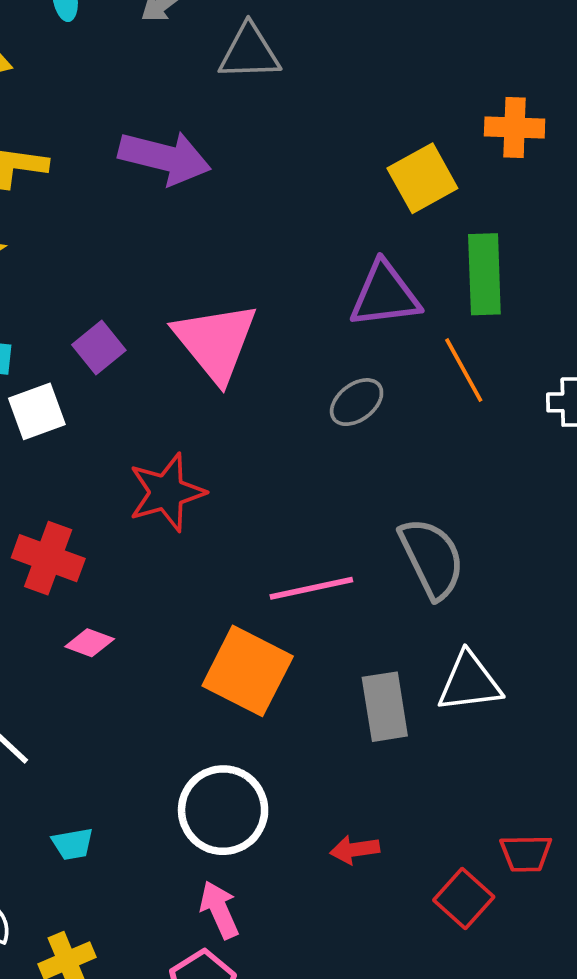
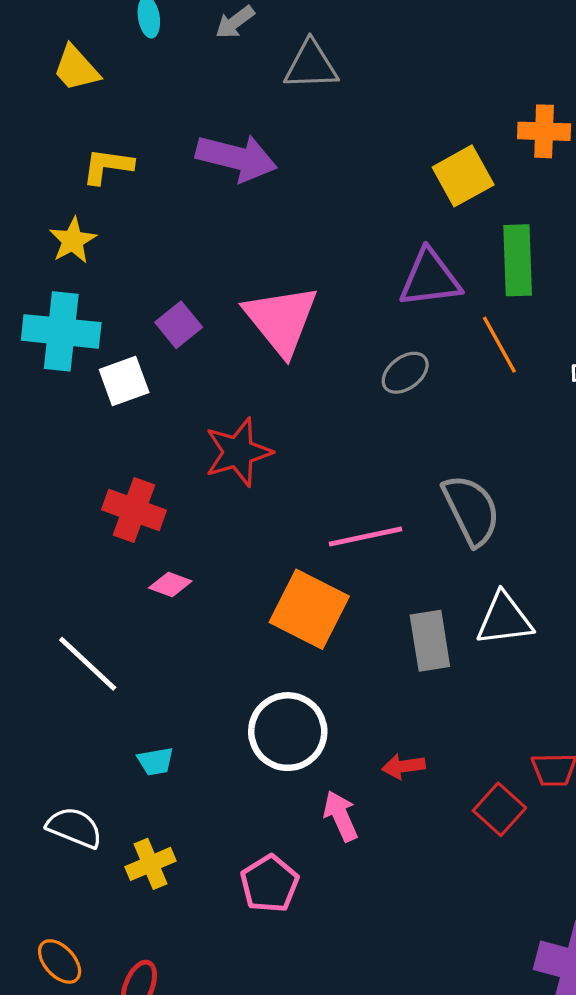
pink arrow: (219, 910) -> (341, 816), moved

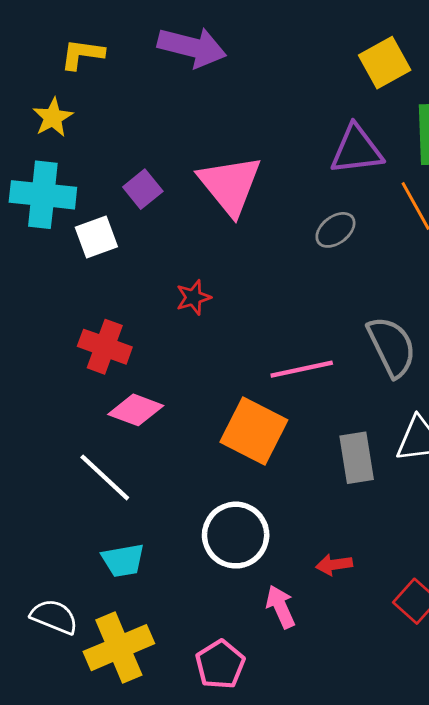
red star: (238, 452) -> (193, 297), size x0.6
pink diamond: (170, 584) -> (136, 410), size x1.5
white line: (88, 664) -> (105, 477), moved
cyan trapezoid: (155, 761) -> (123, 560), size x1.4
yellow cross: (150, 864) -> (119, 648), size x1.6

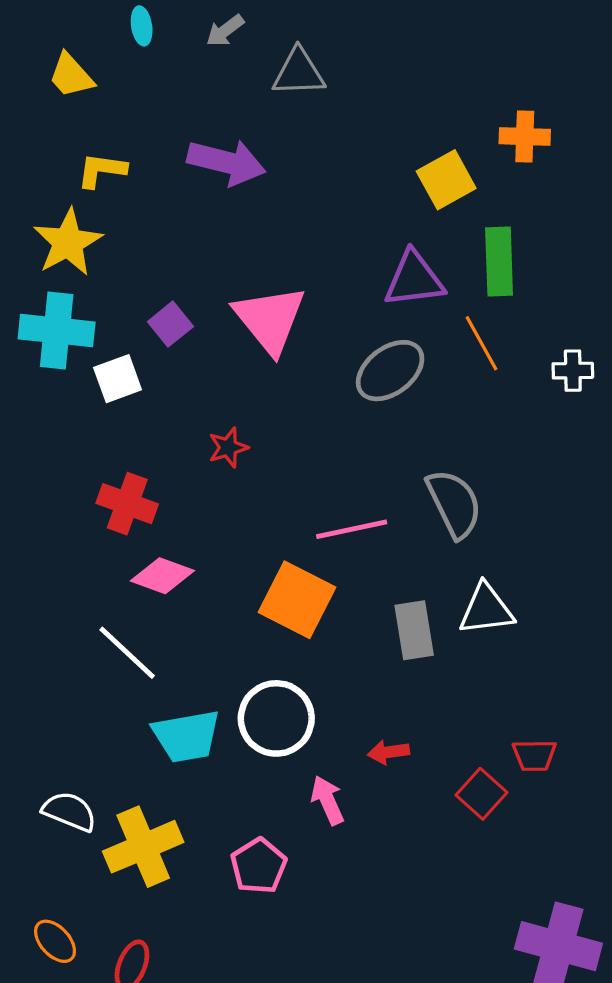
yellow star: (53, 117) -> (68, 242), size x1.5
gray ellipse: (335, 230) -> (390, 371), size x1.5
cyan trapezoid: (123, 560) -> (186, 736), moved, size x1.4

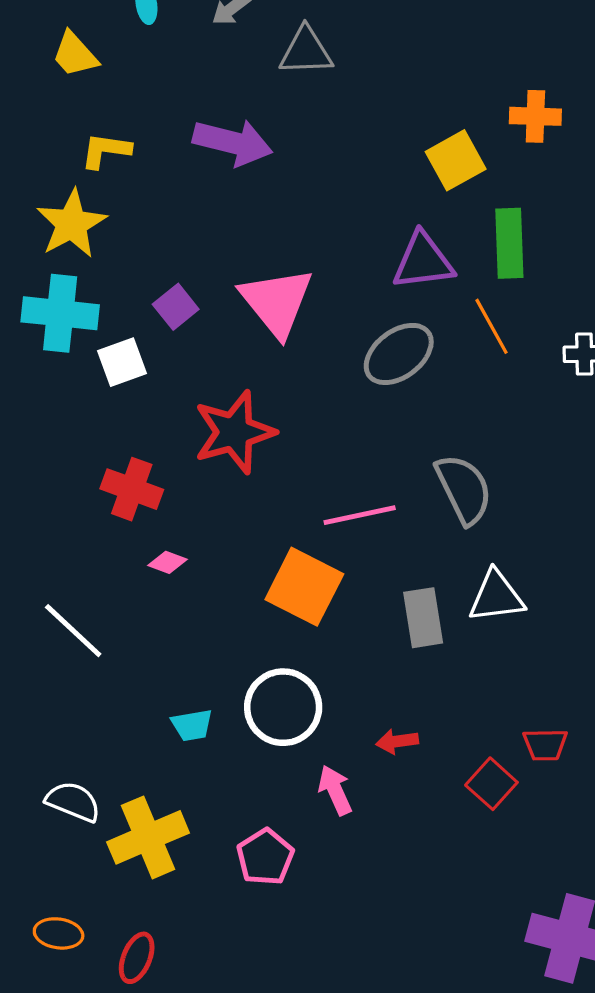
red star: (228, 448) -> (234, 432), size x2.0
pink diamond: (162, 576) -> (168, 562), size x0.6
white line: (127, 653) -> (73, 631), moved
cyan trapezoid: (186, 736) -> (192, 725), size x0.6
orange ellipse: (55, 941) -> (59, 933), turned -39

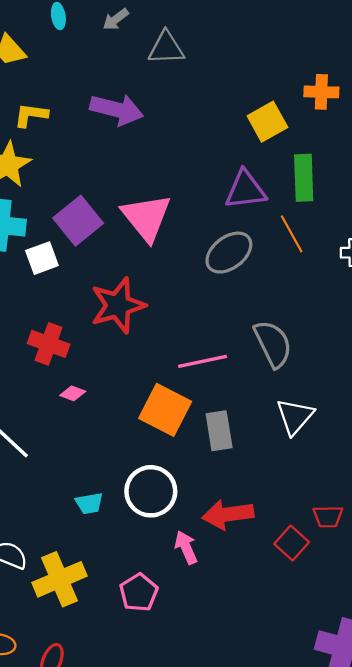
purple square: (176, 307) -> (78, 221), size x1.6
white triangle: (496, 597) -> (295, 416), turned -42
gray rectangle: (423, 618) -> (219, 431), moved
red arrow: (397, 741) -> (228, 514), size x1.8

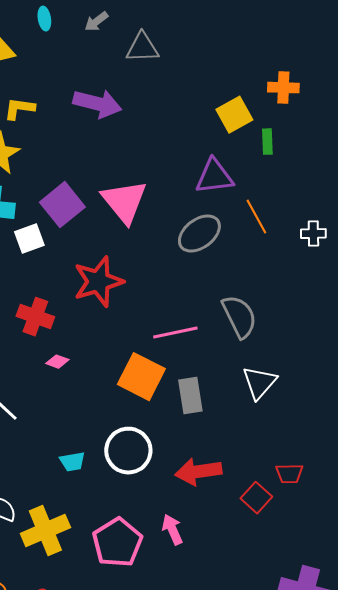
green rectangle: (304, 178) -> (267, 142), moved, size x0.6
pink arrow: (186, 547) -> (172, 530), moved
pink pentagon: (139, 592) -> (117, 543), size x1.4

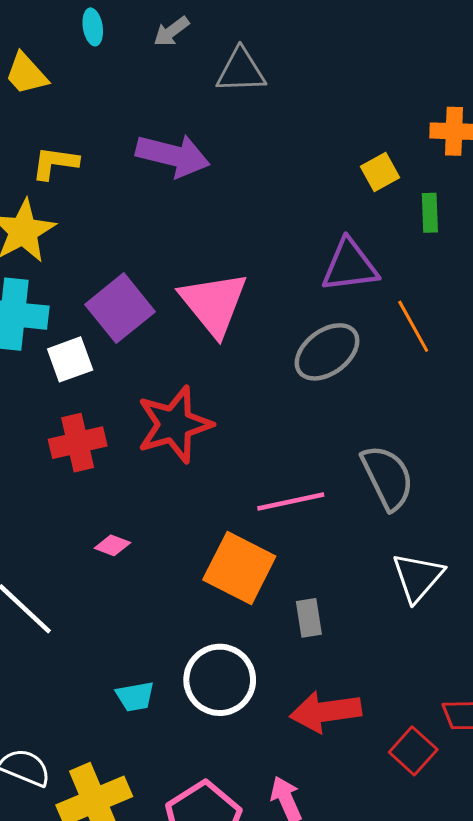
yellow square: (234, 115) -> (380, 172), size x0.7
red cross: (35, 317) -> (78, 443), moved, turned -33
gray rectangle: (190, 396) -> (309, 618), moved, size x0.7

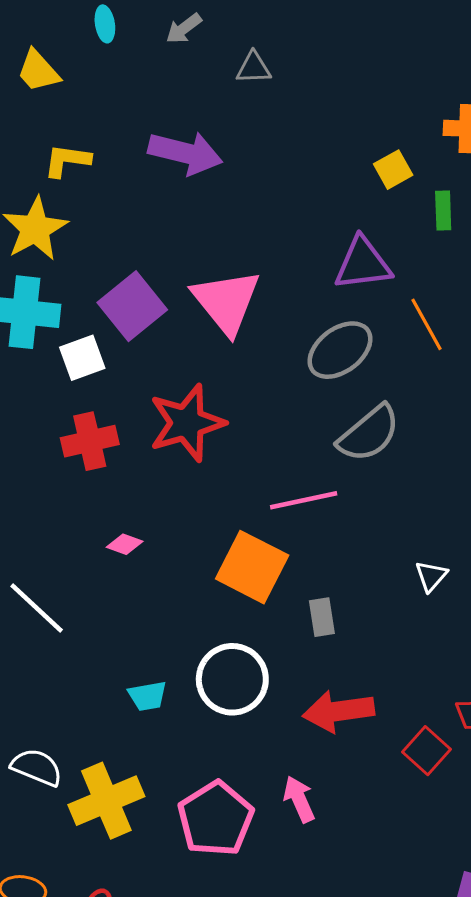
gray triangle: (241, 71) -> (254, 68), size x0.7
gray semicircle: (387, 477) -> (369, 434), moved, turned 76
white triangle: (418, 577) -> (431, 576), size x0.6

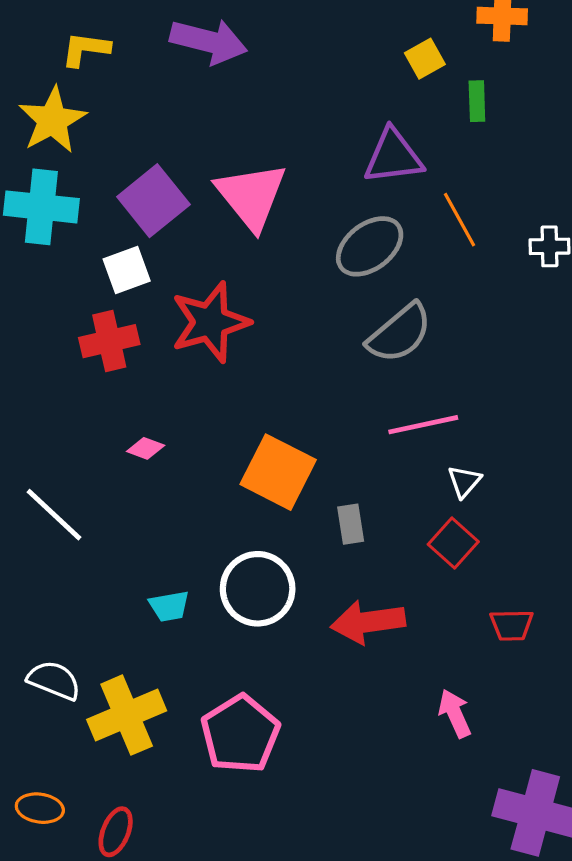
white square: (82, 358) -> (127, 270), moved
pink line: (304, 500) -> (423, 425), moved
red square: (426, 751) -> (453, 543), moved
pink arrow: (299, 799) -> (455, 713), moved

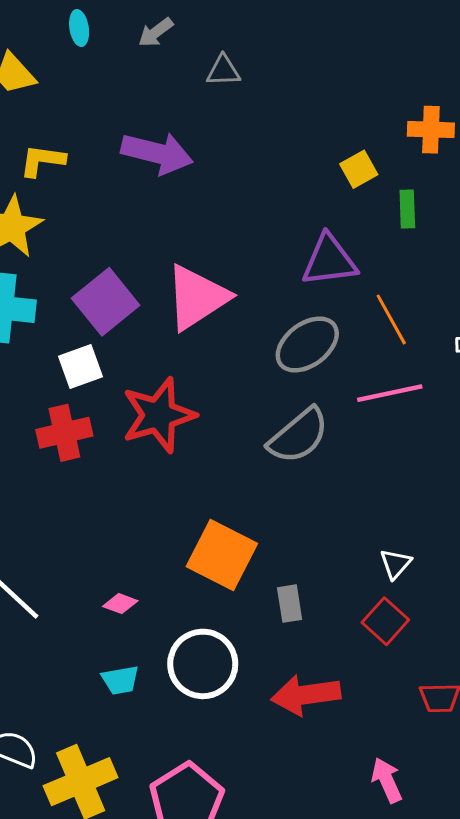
pink triangle: (251, 196) -> (197, 297), turned 36
gray semicircle: (400, 333) -> (298, 436), moved
pink line: (423, 425) -> (390, 393), moved
pink diamond: (146, 448) -> (120, 604), moved

